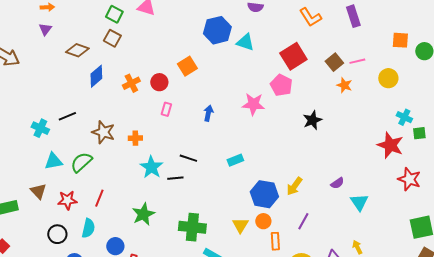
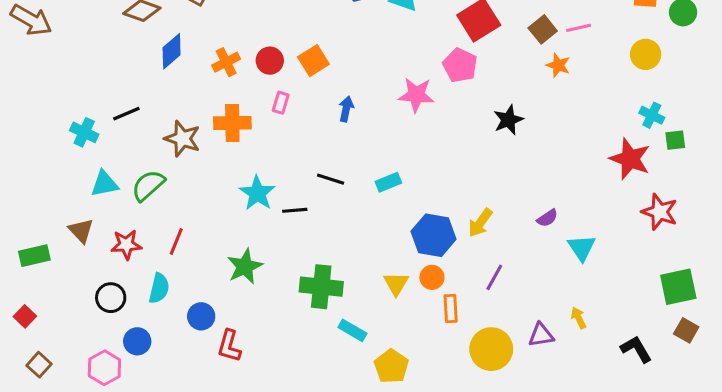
orange square: (187, 66) -> (313, 61), moved
yellow circle: (388, 78) -> (646, 54), moved
orange cross: (135, 138) -> (232, 123), moved, size x1.6
black line: (188, 158) -> (331, 179), moved

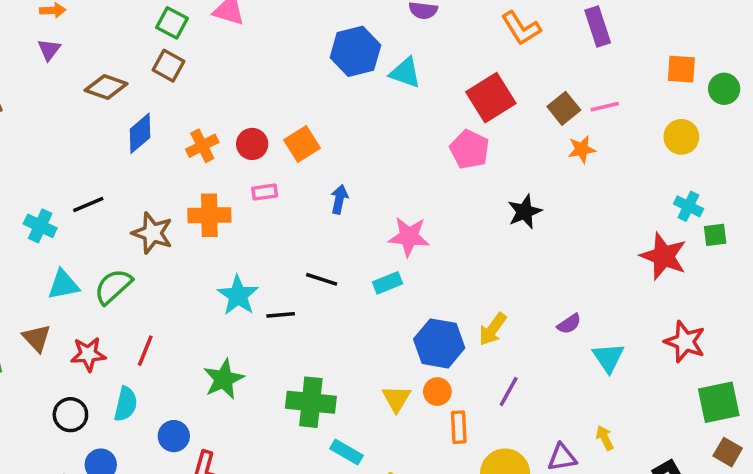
orange star: (558, 65) -> (582, 149), turned -30
pink star: (416, 95) -> (409, 237), moved
pink rectangle: (281, 103) -> (265, 192), turned 65
red star: (660, 212) -> (685, 342), moved

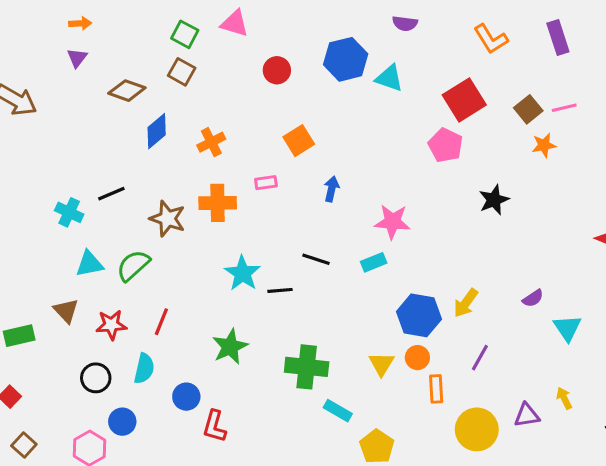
red circle: (252, 144) -> (277, 70), moved

